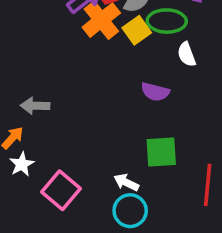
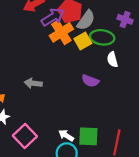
gray arrow: (35, 106) -> (33, 83), moved
green square: (161, 152) -> (88, 136), moved

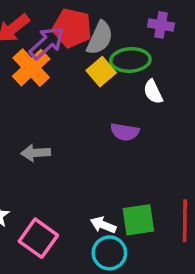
orange cross: (61, 32) -> (31, 68), moved

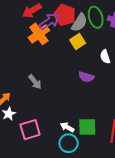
green ellipse: (130, 60) -> (96, 17), moved, turned 70
gray arrow: (36, 153) -> (35, 82), turned -133
pink square: (38, 238) -> (30, 130), turned 30

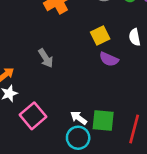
yellow square: (78, 42) -> (100, 36), moved
pink square: (30, 130) -> (33, 116), turned -30

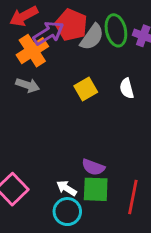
gray arrow: (46, 58) -> (28, 85), moved, turned -36
purple semicircle: (109, 59) -> (93, 167), moved

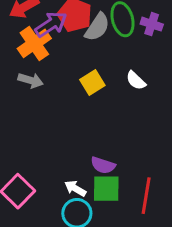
white semicircle: (127, 88) -> (136, 80), turned -30

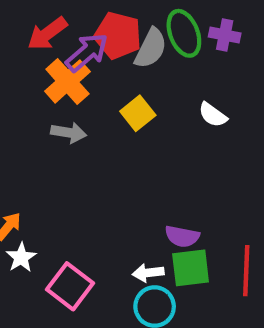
yellow square: (92, 83) -> (138, 113), moved
white arrow: (75, 188) -> (148, 273), turned -30

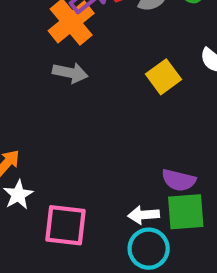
yellow square: (138, 113) -> (163, 77), moved
pink square: (70, 286) -> (66, 225), turned -33

